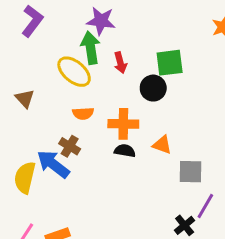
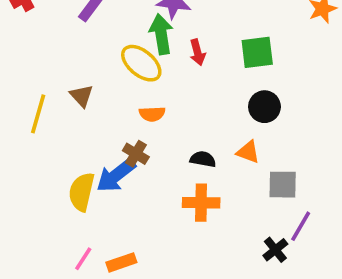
black circle: (153, 88) -> (264, 107), moved
orange cross: (123, 124) -> (201, 203), moved
blue arrow: (53, 164) -> (116, 175), turned -76

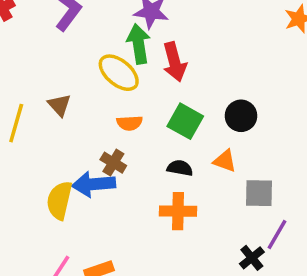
red arrow: (197, 52) -> (174, 62), size x1.5
green square: (257, 52) -> (185, 121), moved, turned 36
blue arrow: (116, 175) -> (94, 184), turned 33

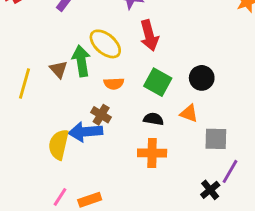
green arrow: (139, 44) -> (81, 61), moved

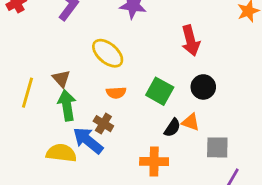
red arrow: (149, 35) -> (191, 41), moved
green arrow: (81, 61) -> (67, 105), moved
black semicircle: (154, 119) -> (172, 128), moved, turned 114
blue arrow: (85, 132) -> (88, 140), turned 44
yellow semicircle: (59, 145) -> (61, 153), turned 84

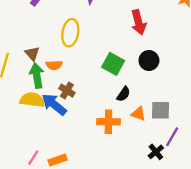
yellow ellipse: (108, 53) -> (70, 33), turned 60
orange semicircle: (116, 93) -> (54, 65), moved
orange triangle: (191, 122) -> (139, 114), moved
yellow semicircle: (61, 153) -> (32, 100), moved

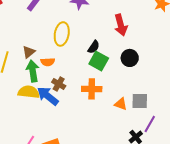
brown triangle: (32, 54) -> (29, 52), turned 32
black semicircle: (124, 94) -> (94, 47), moved
orange cross: (108, 122) -> (92, 89), moved

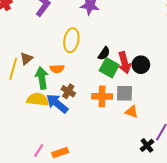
red arrow: (121, 25) -> (125, 63), moved
brown triangle: (29, 52) -> (26, 59), moved
gray square: (140, 101) -> (125, 93), moved

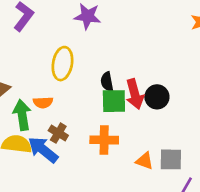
black semicircle: (104, 53) -> (107, 82), turned 136
green square: (109, 68) -> (114, 101), turned -30
gray square: (125, 93) -> (171, 159), moved

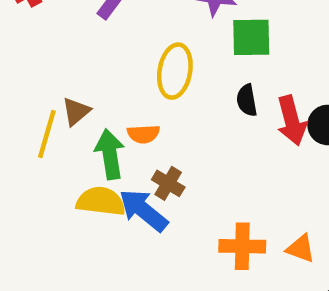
green square: (114, 101) -> (251, 37), moved
orange cross: (104, 140) -> (242, 246), moved
orange triangle: (144, 161) -> (301, 249), moved

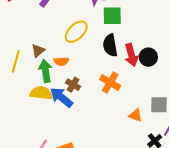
yellow ellipse: (175, 71) -> (76, 32), turned 35
black semicircle: (247, 100) -> (110, 45), size x1.5
brown triangle: (76, 111) -> (38, 51), moved
orange cross: (242, 246) -> (110, 83), moved, turned 30

